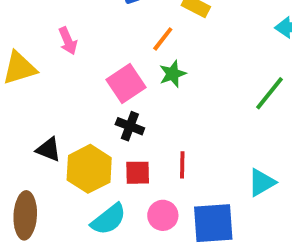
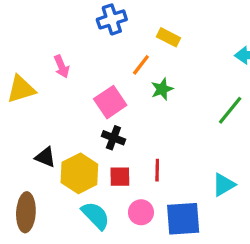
green star: (173, 74) -> (162, 89), moved
cyan semicircle: (109, 219) -> (96, 216), turned -96

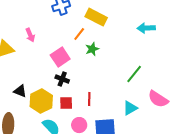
yellow rectangle: (169, 37) -> (96, 17), size x1.5
green line: (230, 110) -> (134, 74), moved

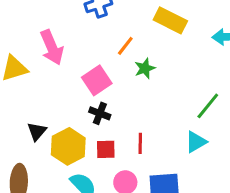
yellow rectangle: (96, 17) -> (170, 20), moved
pink arrow: (30, 35) -> (52, 47), size x1.6
black triangle: (20, 91) -> (37, 131), turned 48
cyan triangle: (130, 108) -> (196, 142), moved

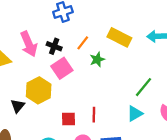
yellow rectangle: (170, 20) -> (119, 37), moved
black cross: (100, 113) -> (54, 46), moved
yellow hexagon: (68, 146) -> (39, 90), moved

